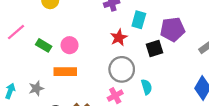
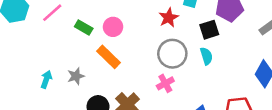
orange rectangle: (65, 72) -> (108, 57), turned 45
cyan semicircle: (147, 87) -> (206, 56), moved

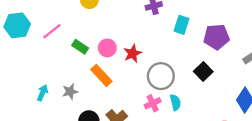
red star: (169, 18) -> (133, 53), moved
black square: (209, 30) -> (203, 71), moved, turned -30
cyan semicircle: (206, 56) -> (175, 102), moved

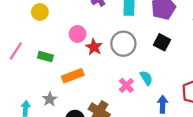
pink circle: (107, 48) -> (78, 34), moved
orange rectangle: (101, 75) -> (73, 76), turned -50
gray circle: (161, 76) -> (123, 44), moved

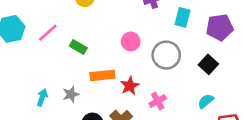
pink circle: (78, 34) -> (131, 41), moved
red star: (94, 47) -> (130, 86), moved
cyan semicircle: (146, 78) -> (206, 101), moved, turned -112

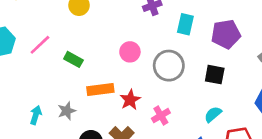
black square: (208, 64) -> (215, 75), turned -30

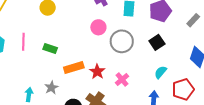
pink line: (40, 45) -> (23, 42), turned -36
pink circle: (130, 52) -> (98, 27), moved
black square: (215, 75) -> (157, 42), turned -35

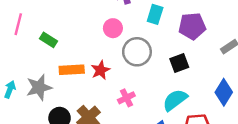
red star: (97, 72) -> (100, 70), moved
cyan semicircle: (161, 72) -> (175, 100), size x1.5
gray star: (51, 88) -> (39, 87), size x1.5

